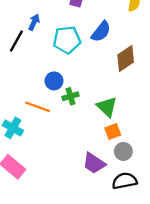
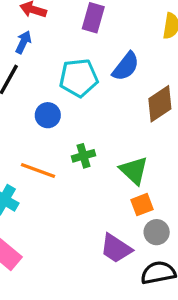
blue arrow: (34, 22) -> (23, 42), moved
blue circle: (54, 81) -> (48, 115), moved

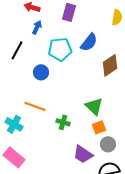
blue arrow: (23, 42) -> (37, 27), moved
green cross: (83, 156) -> (63, 122), moved, turned 32

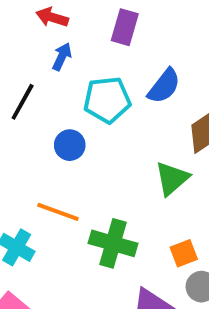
green triangle: (94, 106) -> (172, 179), moved, turned 36
green cross: (63, 122) -> (113, 243), size x1.6

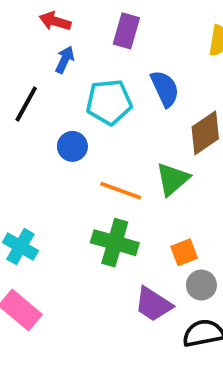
blue semicircle: (164, 86) -> (165, 89), turned -63
orange line: (58, 212) -> (121, 191), moved

